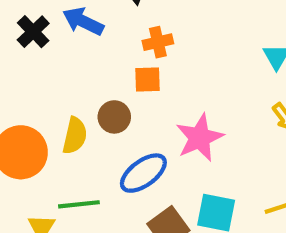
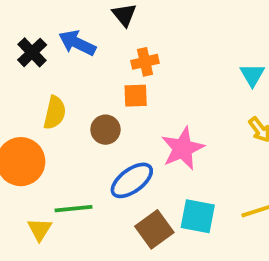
yellow semicircle: (75, 136) -> (55, 113), moved

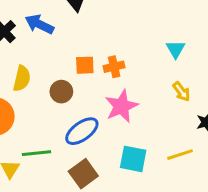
orange cross: (145, 62) -> (114, 67), moved
brown square: (154, 229) -> (83, 174), moved

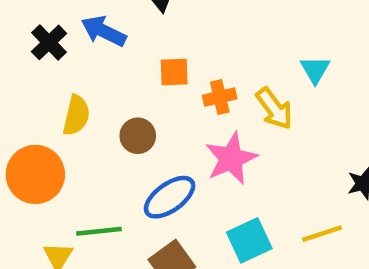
orange square: (85, 65) -> (174, 72), moved
yellow arrow: (181, 92) -> (274, 108), moved, size x1.4
cyan square: (133, 159) -> (249, 240), turned -36

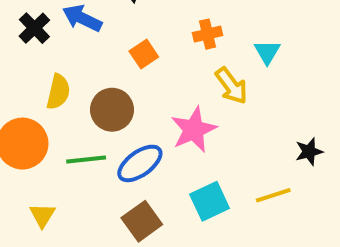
orange square: (174, 72) -> (144, 54), turned -32
orange cross: (220, 97) -> (208, 34), moved
brown circle: (138, 136) -> (112, 110), size x1.4
green line: (99, 231) -> (86, 159), moved

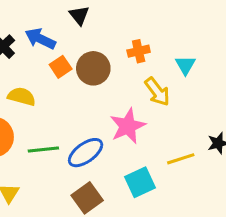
orange square: (144, 54) -> (61, 67), moved
yellow semicircle: (58, 92) -> (22, 96), turned -88
brown circle: (112, 110) -> (93, 68), moved
yellow line: (273, 195) -> (181, 159), moved

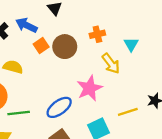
green line: (43, 149) -> (19, 113), moved

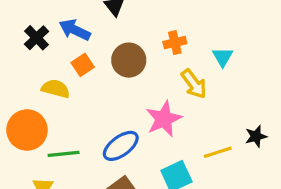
orange square: (41, 45) -> (83, 65), moved

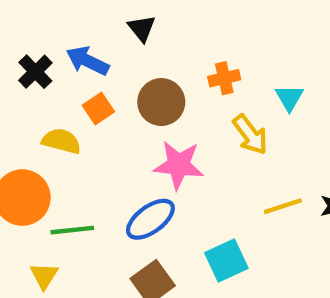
pink star: (164, 119) -> (179, 165), moved, turned 30
yellow line: (218, 152) -> (283, 206), moved

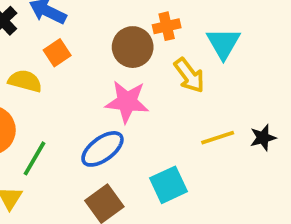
cyan triangle: (289, 98) -> (223, 43), size x1.4
brown circle: (161, 102) -> (133, 47), moved
green line: (72, 230) -> (34, 158), turned -54

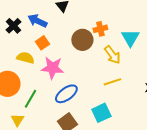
pink star: (127, 102) -> (52, 68), moved
yellow line: (218, 138) -> (112, 82), moved

